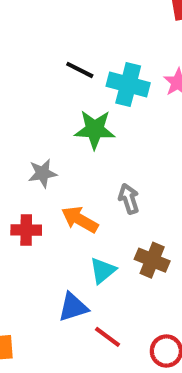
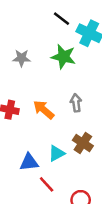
gray star: (43, 173) -> (22, 58), moved
cyan triangle: (103, 271) -> (56, 153), moved

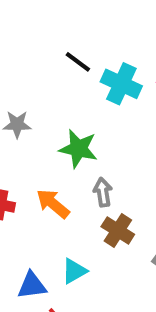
green star: (63, 57) -> (78, 149), moved
brown cross: (83, 143) -> (118, 231), moved

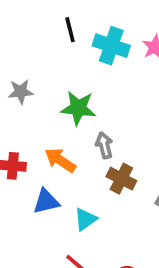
black line: (78, 62) -> (70, 30), turned 45
blue triangle: (32, 286) -> (46, 201), moved

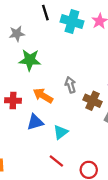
gray star: (21, 92) -> (17, 34), moved
green star: (78, 108) -> (30, 60), moved
brown cross: (121, 179) -> (92, 101), moved

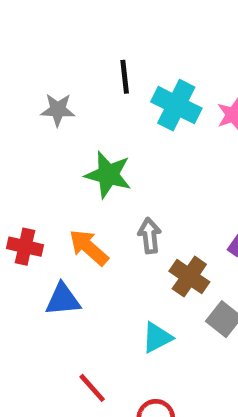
green star: (30, 60) -> (108, 175), moved
cyan triangle: (61, 132) -> (157, 337), moved

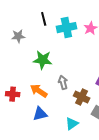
cyan cross: (176, 105) -> (66, 28), turned -30
blue triangle: (63, 300) -> (40, 114), moved

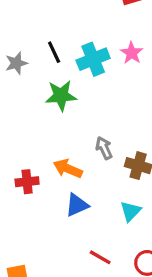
gray star: (18, 36) -> (16, 63), moved
green star: (43, 60) -> (61, 96), moved

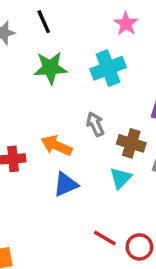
cyan cross: (93, 59) -> (108, 68), moved
cyan triangle: (131, 211) -> (121, 178), moved
red line: (100, 257) -> (105, 238), moved

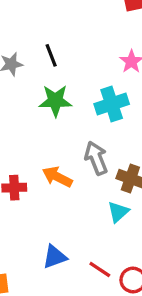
gray arrow: (95, 124) -> (96, 158), size x1.4
blue triangle: (66, 184) -> (55, 257), moved

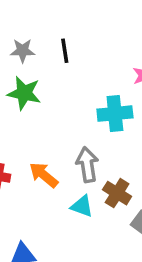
green star: (55, 101) -> (24, 93), moved
cyan triangle: (118, 212) -> (82, 206), moved, turned 50

